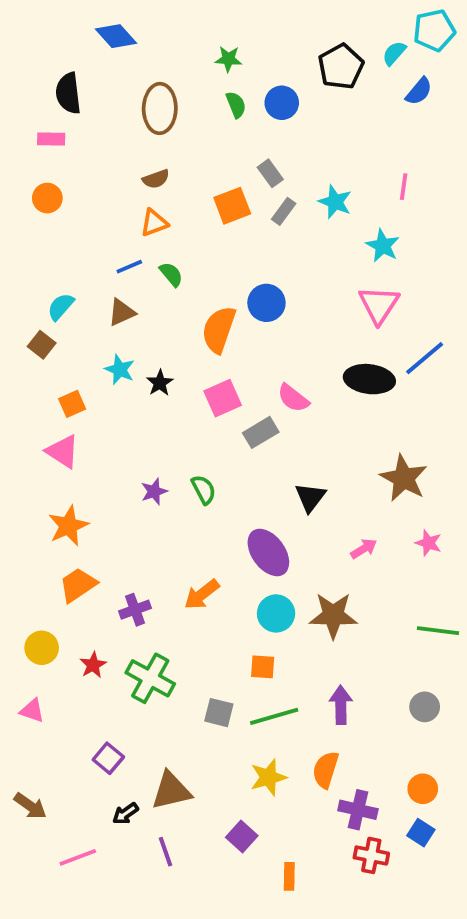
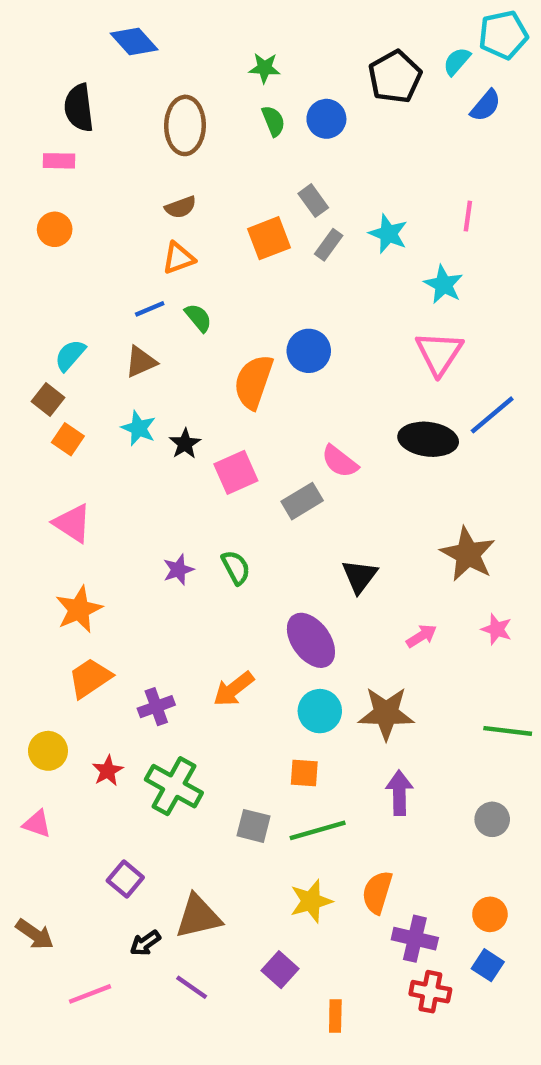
pink square: (223, 398) -> (236, 472), moved
orange square: (72, 404) -> (68, 439), moved, turned -32
purple arrow: (341, 705) -> (399, 793), moved
purple line: (165, 852) -> (192, 987), turned -36

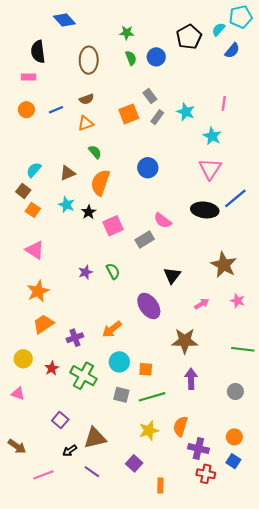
blue line: (150, 309) -> (56, 110), moved
orange semicircle: (254, 382) -> (100, 183), moved
cyan circle: (320, 711) -> (119, 362), moved

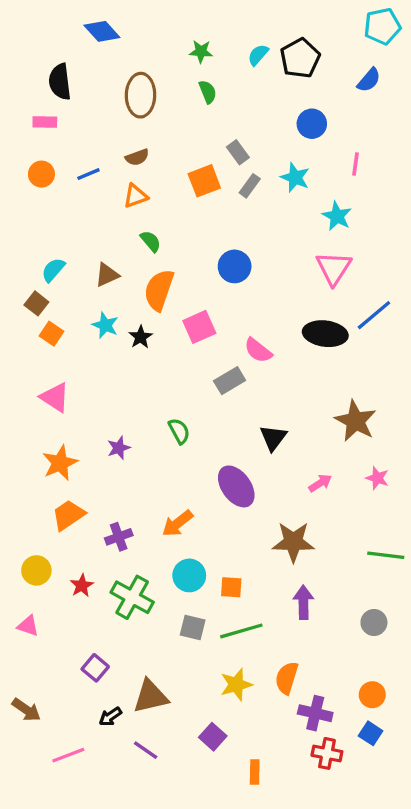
cyan semicircle: (218, 29) -> (258, 55), moved
blue circle: (156, 57) -> (312, 124), moved
pink square: (113, 226) -> (199, 327), moved
purple star: (85, 272) -> (119, 448), moved

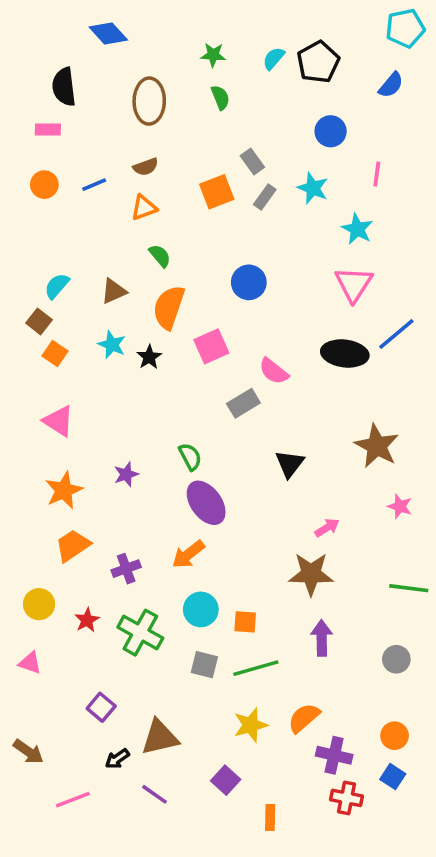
pink arrow: (320, 483) -> (327, 528), moved
purple ellipse: (236, 486) -> (206, 503), moved
orange semicircle: (287, 678) -> (304, 718), turned 32

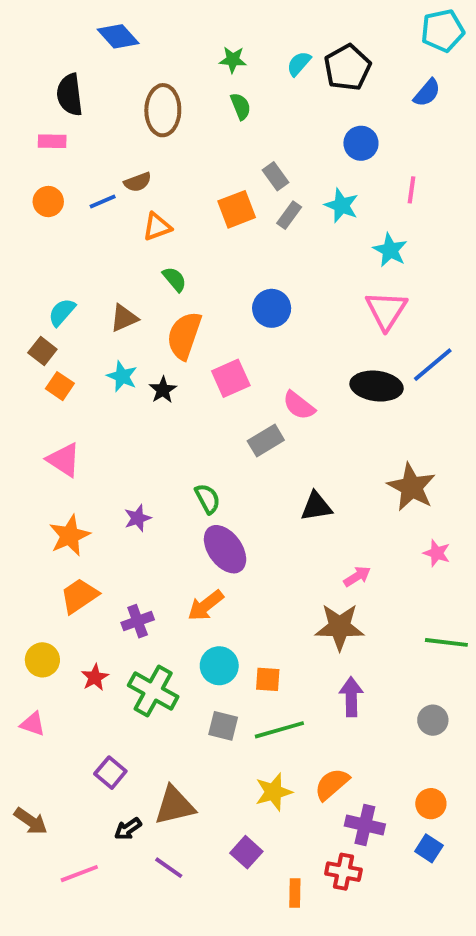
brown semicircle: (146, 167) -> (138, 182), moved
black triangle: (290, 464) -> (316, 506), turned 44
red cross: (347, 798) -> (343, 872), moved

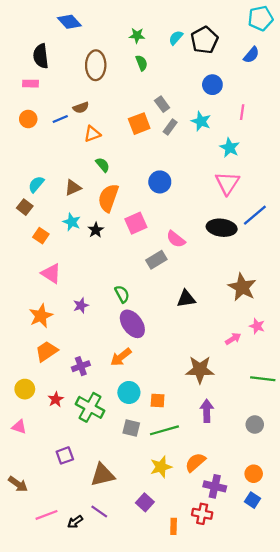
orange square: (60, 386) -> (41, 236), moved
pink triangle: (64, 460) -> (51, 273), moved
pink arrow: (357, 576) -> (233, 339), moved
purple square: (110, 773) -> (65, 455), turned 30
black arrow: (128, 829) -> (75, 522), moved

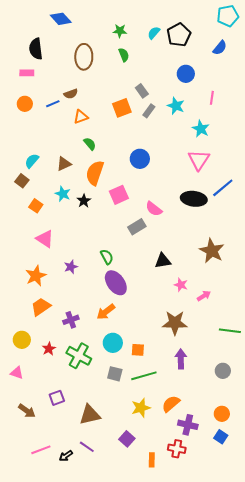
pink star: (257, 326) -> (181, 285), moved
brown arrow: (18, 484) -> (27, 411), moved

